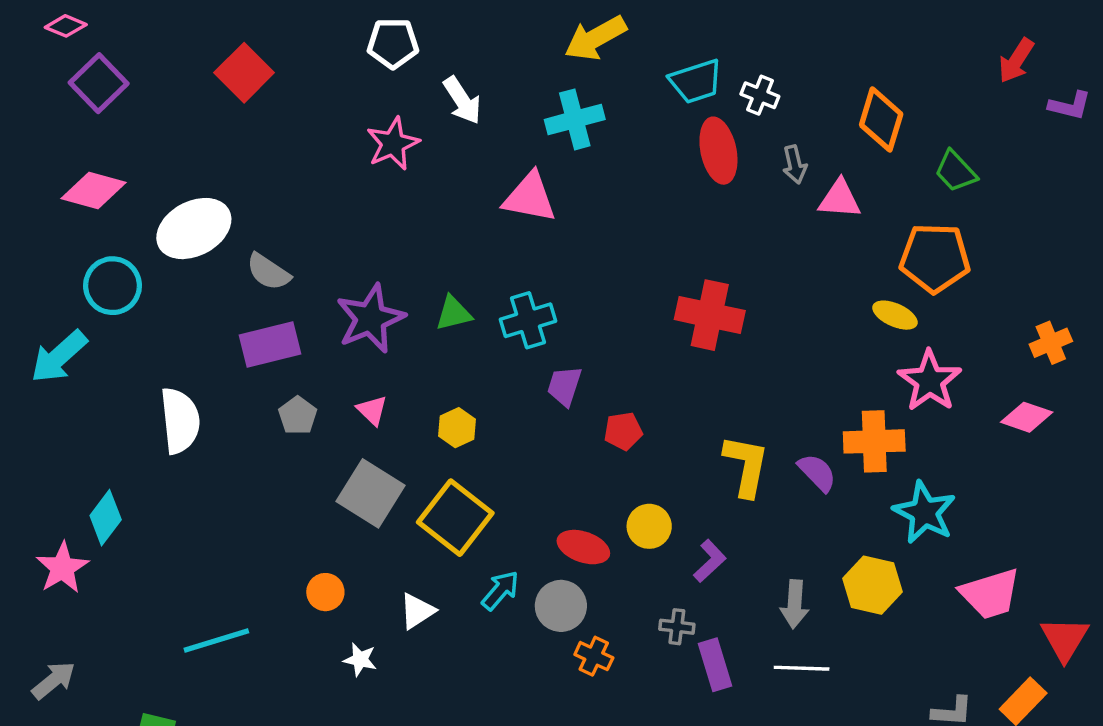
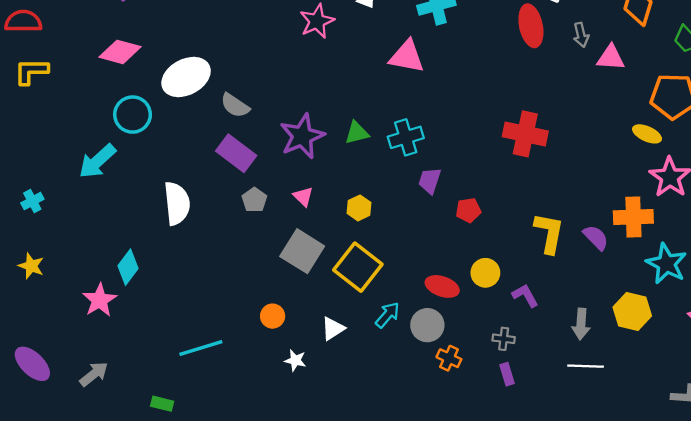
purple rectangle: (270, 344) -> (236, 153), turned 51
purple L-shape: (710, 561) -> (525, 296), turned -76
purple rectangle: (715, 665) -> (507, 374), moved, size x0.7

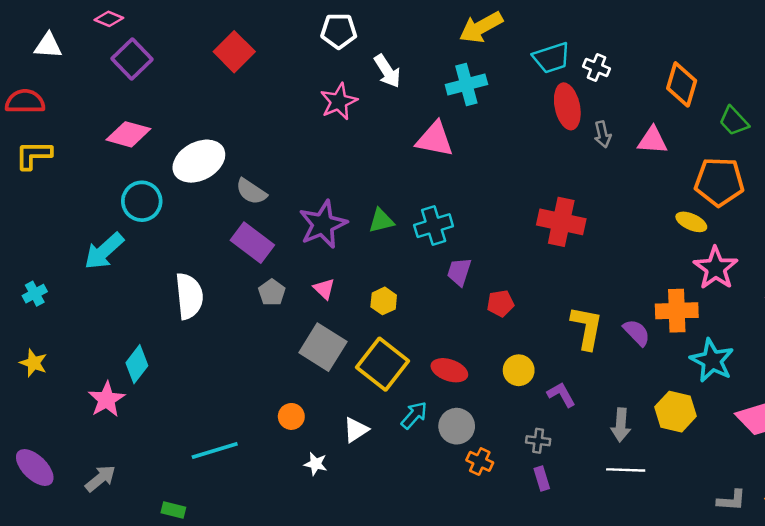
gray arrow: (581, 35) -> (603, 134), moved
red ellipse: (442, 286) -> (449, 370), moved

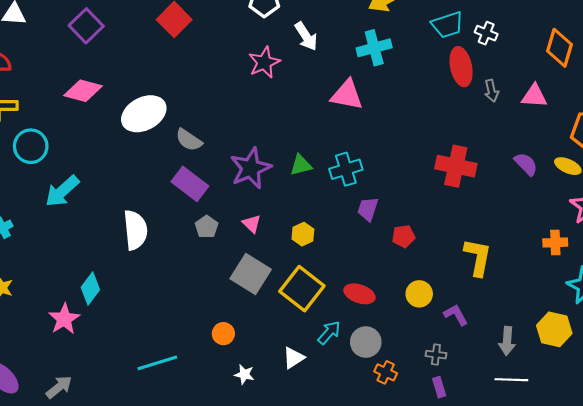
cyan circle: (142, 201) -> (31, 146), moved
orange cross: (677, 311) -> (555, 243), size x0.7
purple semicircle: (637, 333) -> (526, 164), moved
white triangle: (356, 430) -> (294, 358), moved

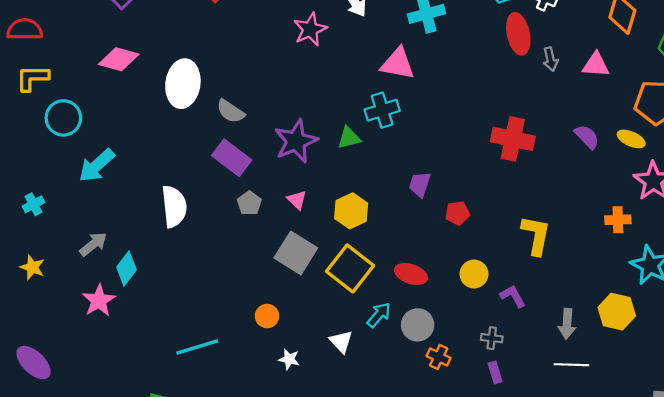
white ellipse: (144, 114) -> (183, 84), turned -54
cyan cross: (346, 169) -> (382, 110), moved
yellow hexagon: (303, 234) -> (351, 211), size x1.4
white triangle: (294, 358) -> (341, 341), turned -40
gray arrow: (59, 387) -> (93, 244), moved

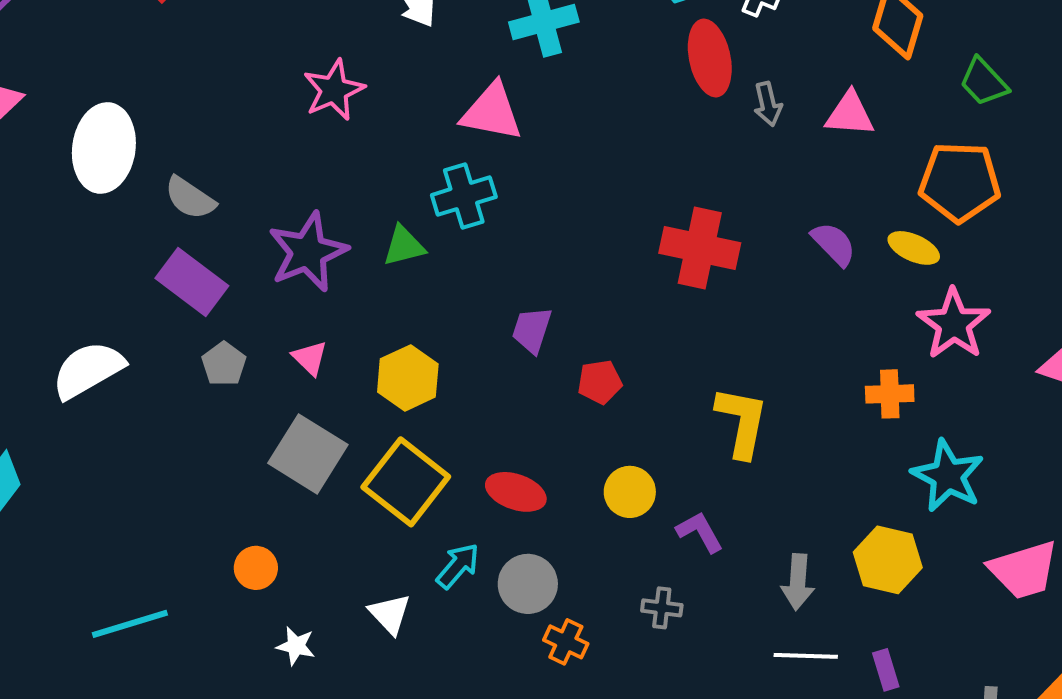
pink star: (310, 29) -> (334, 90), moved
white semicircle: (174, 206) -> (88, 370), turned -114
purple rectangle: (495, 372) -> (886, 670), moved

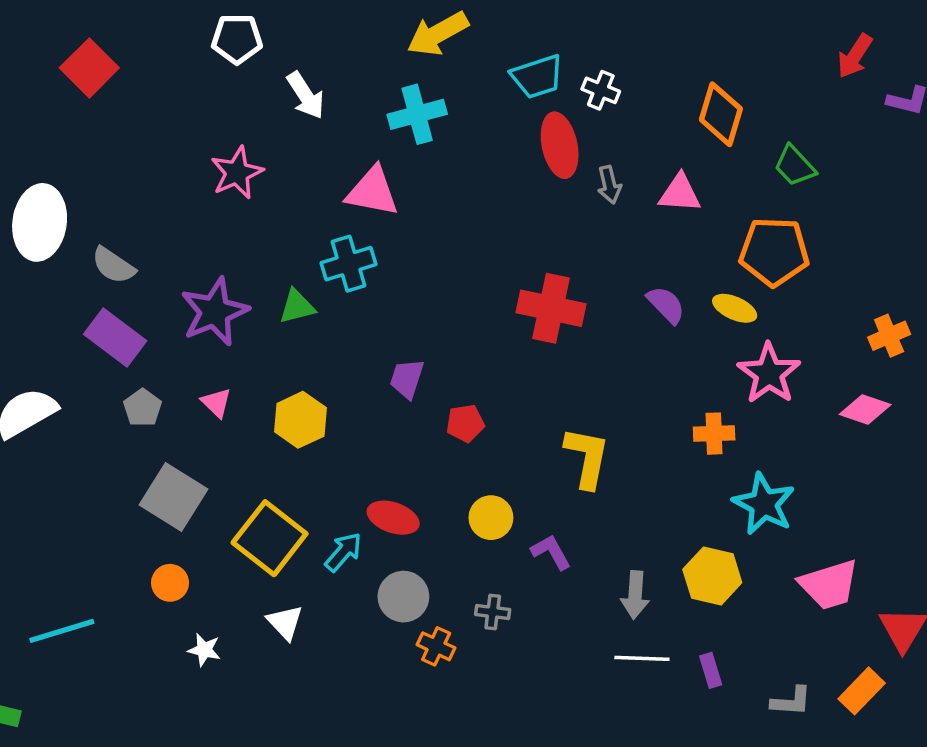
gray square: (308, 454) -> (173, 497), moved
yellow square: (406, 482) -> (270, 538), moved
cyan arrow: (458, 566) -> (343, 552), moved
gray cross: (662, 608) -> (493, 612), moved

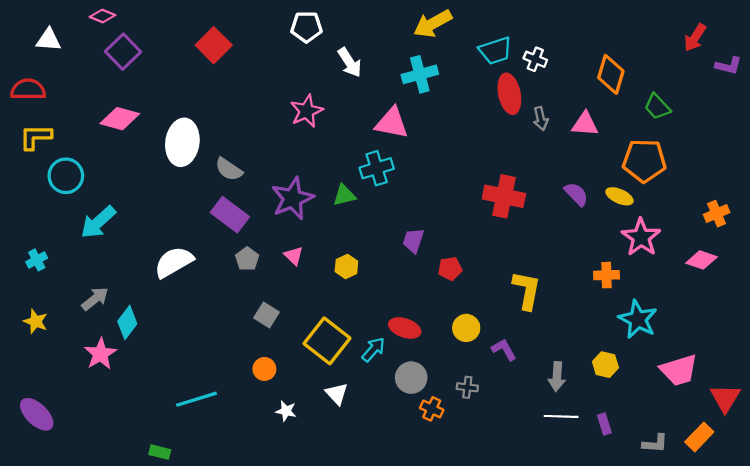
yellow hexagon: (300, 420) -> (346, 266), size x0.7
gray square: (173, 497) -> (267, 315), size x0.6
yellow hexagon: (712, 576) -> (605, 365), size x0.7

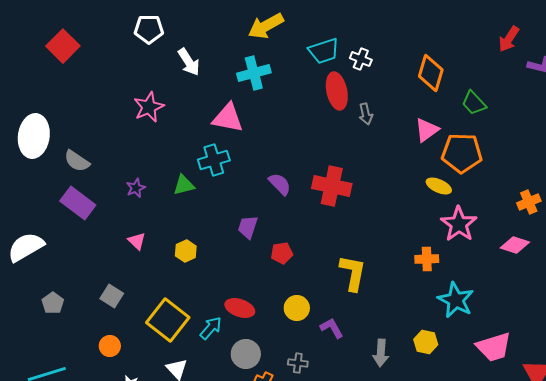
pink triangle: (585, 124) -> (427, 130), moved, turned -40
purple semicircle: (576, 194) -> (280, 184), moved
purple star: (292, 198) -> (136, 188), size x0.5
gray pentagon: (247, 259) -> (53, 303), moved

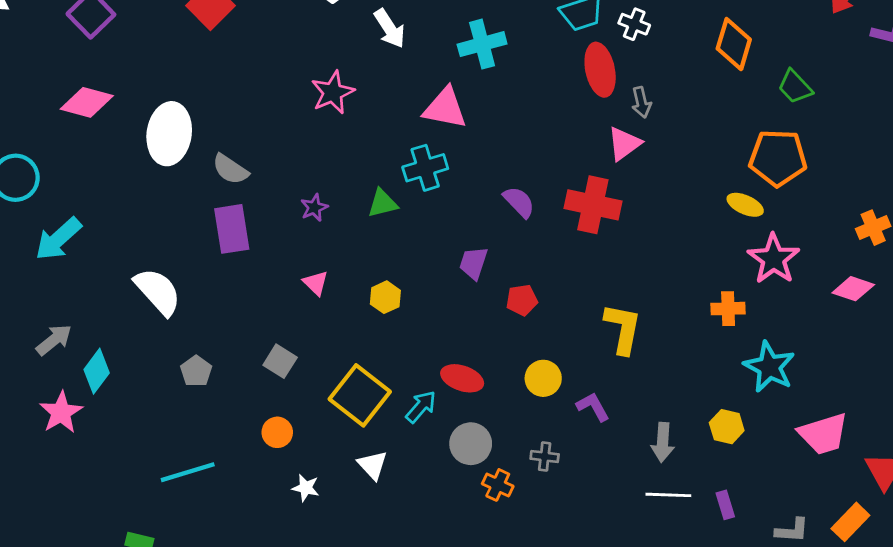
pink triangle: (427, 130) -> (624, 144), moved
purple rectangle: (78, 203) -> (232, 229), turned 44
white semicircle: (26, 247) -> (158, 292), turned 78

